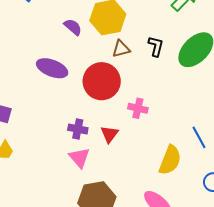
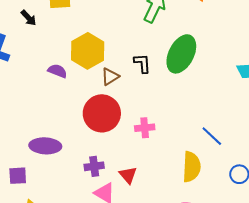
purple ellipse: (52, 68) -> (45, 146), moved
red triangle: (109, 134) -> (128, 175), moved

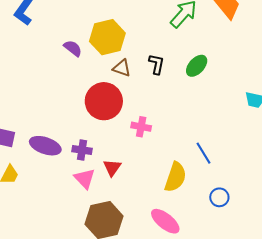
green ellipse: (181, 54) -> (197, 66), size x0.6
brown triangle: (110, 77) -> (122, 68), turned 36
purple ellipse: (45, 146) -> (45, 146), moved

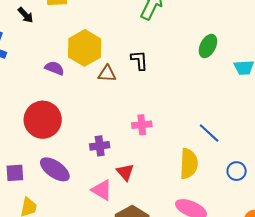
green ellipse: (197, 66) -> (208, 46), moved
red circle: (104, 101) -> (43, 120), moved
purple ellipse: (45, 146) -> (55, 169), turned 32
purple cross: (82, 150) -> (100, 146), moved

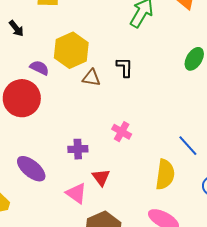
black arrow: (26, 15) -> (16, 28), moved
red circle: (43, 120) -> (22, 98), moved
pink cross: (142, 125) -> (122, 132), turned 30

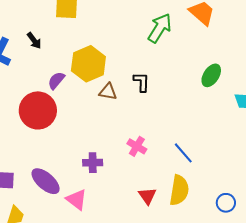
purple semicircle: (39, 68) -> (56, 80), turned -78
blue line: (188, 146) -> (183, 153), moved
red triangle: (101, 177) -> (147, 196), moved
pink triangle: (76, 193) -> (77, 200), moved

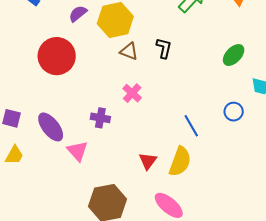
purple semicircle: (56, 80) -> (78, 14), moved
pink cross: (137, 146) -> (132, 93), moved
blue circle: (226, 203) -> (234, 112), moved

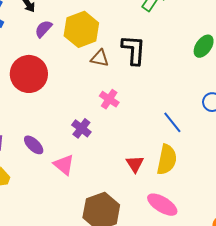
black L-shape: (164, 48) -> (134, 50), size x1.5
purple cross: (100, 118) -> (81, 128), turned 36
purple ellipse: (51, 127) -> (34, 145), size x0.7

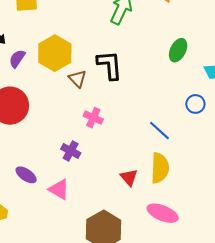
brown triangle: (100, 58) -> (77, 79), turned 42

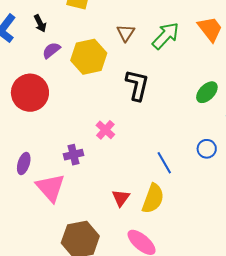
brown triangle: (77, 79) -> (126, 33), moved
purple cross: (71, 151) -> (73, 155), turned 30
purple ellipse: (26, 175) -> (24, 164), turned 55
pink triangle: (59, 189) -> (50, 188), size x1.4

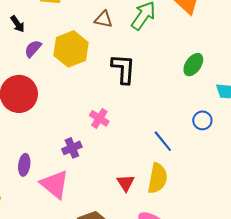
brown triangle: (126, 33) -> (103, 19), turned -42

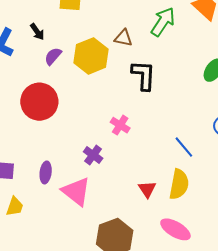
brown triangle: (103, 19) -> (123, 38), moved
purple cross: (72, 148) -> (93, 155), turned -30

